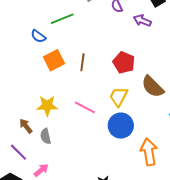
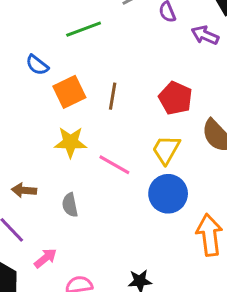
blue semicircle: (38, 36) -> (37, 65), moved
yellow star: (47, 106) -> (70, 142), moved
brown arrow: (26, 126) -> (24, 190), turned -49
gray semicircle: (46, 136) -> (70, 205), moved

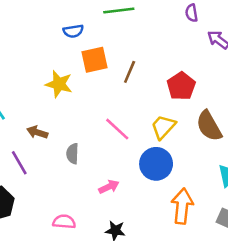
blue semicircle: (37, 65) -> (73, 31), turned -60
yellow star: (70, 142) -> (59, 84), moved
pink arrow: (45, 258) -> (109, 187), moved

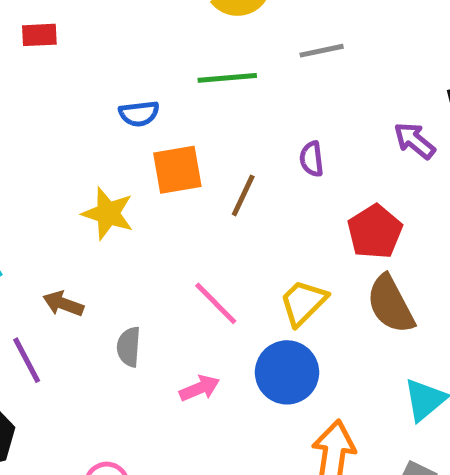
purple semicircle: (192, 13) -> (312, 159), moved
red pentagon: (181, 86) -> (375, 232), moved
pink arrow: (109, 187) -> (199, 388), moved

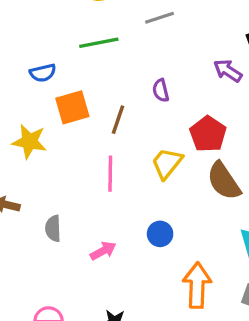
pink line: (216, 303) -> (110, 174), moved, turned 52
yellow trapezoid: (303, 303) -> (167, 163), moved
blue circle: (287, 372) -> (160, 234), size x0.6

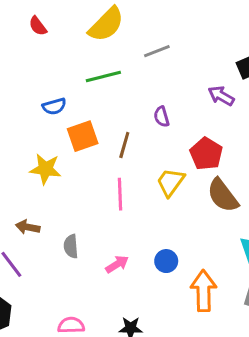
blue circle: (160, 234) -> (166, 261), moved

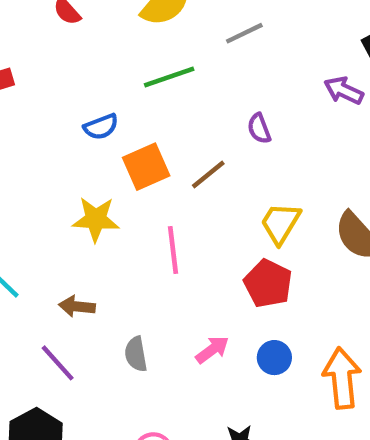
brown line: (124, 145) -> (208, 175), turned 40
red pentagon: (206, 154) -> (268, 283), moved
pink line: (120, 194) -> (173, 250), moved
gray semicircle: (71, 246) -> (136, 354), moved
blue circle: (166, 261) -> (274, 358), moved

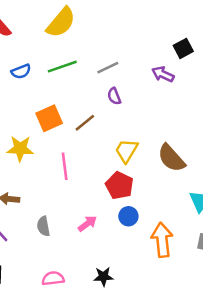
gray line: (244, 33) -> (108, 68), moved
blue semicircle: (101, 127) -> (21, 71), moved
blue circle: (274, 358) -> (128, 216), moved

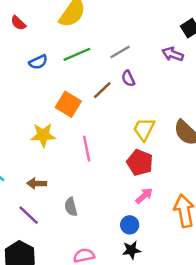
orange square: (49, 118) -> (68, 104), turned -30
brown line: (85, 123) -> (102, 90), moved
blue circle: (128, 216) -> (130, 225), moved
pink arrow: (87, 224) -> (144, 196), moved

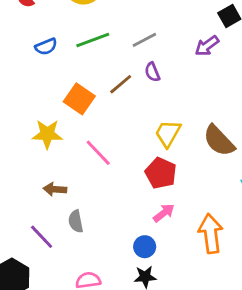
purple arrow: (173, 54) -> (207, 46), turned -60
pink line: (87, 148) -> (98, 153), turned -35
brown arrow: (37, 183) -> (55, 189), moved
purple line: (29, 215) -> (42, 237), moved

